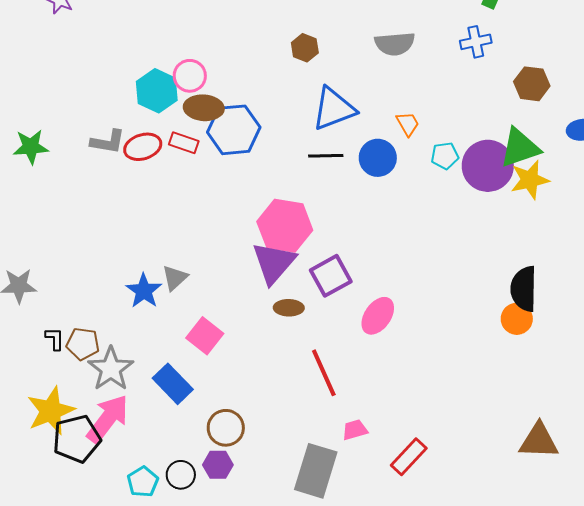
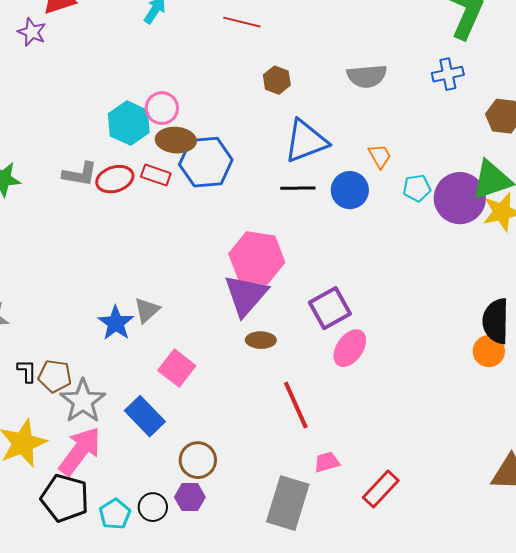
purple square: (331, 276) -> (330, 308), moved
black pentagon: (77, 439) -> (65, 498), moved, turned 30

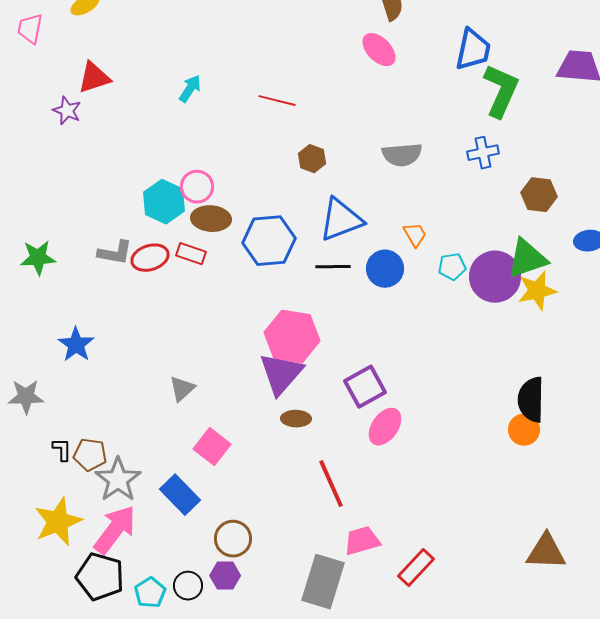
blue hexagon: (206, 162) -> (269, 241), moved
blue star: (116, 323) -> (76, 345), moved
pink trapezoid: (327, 462) -> (362, 541), size x1.4

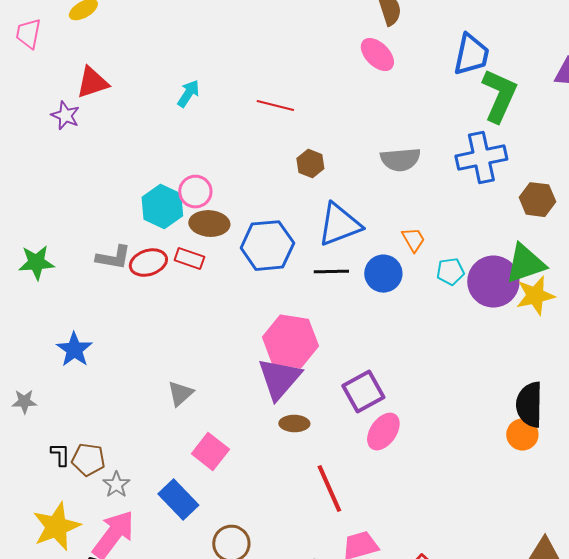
blue cross: (483, 153) -> (481, 158), size x1.6
gray star: (26, 397) -> (24, 402), size x0.7
gray star: (118, 480) -> (116, 485), size x0.6

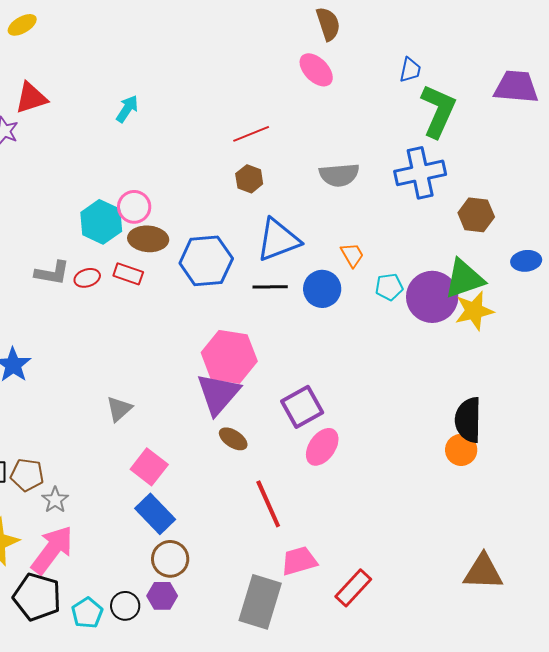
blue trapezoid: (471, 55) -> (410, 70), size x0.6
red line: (275, 106) -> (251, 134), moved, turned -36
red ellipse: (148, 263) -> (87, 278), size x0.7
brown ellipse: (294, 424) -> (233, 439), turned 32
blue rectangle: (178, 500) -> (155, 514), moved

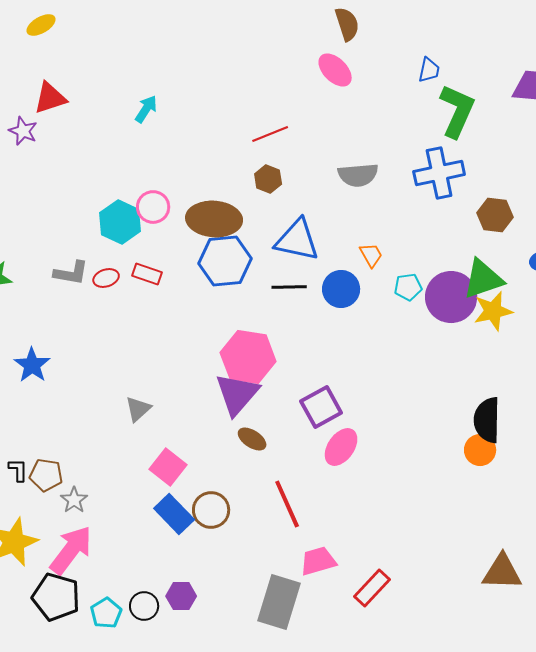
brown ellipse: (148, 239) -> (214, 219), moved, size x1.4
blue triangle: (278, 240) -> (297, 240), turned 33
brown circle: (170, 559) -> (211, 510), moved

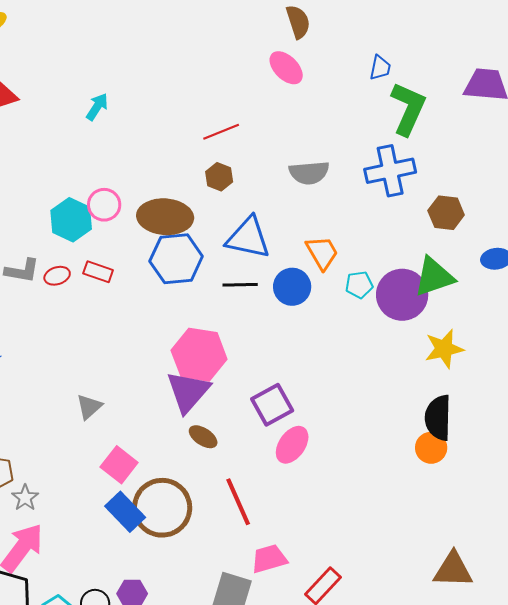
orange trapezoid: (371, 255) -> (322, 253), size x1.4
yellow star: (493, 311) -> (444, 349), moved
brown circle: (211, 510) -> (162, 508), size x1.6

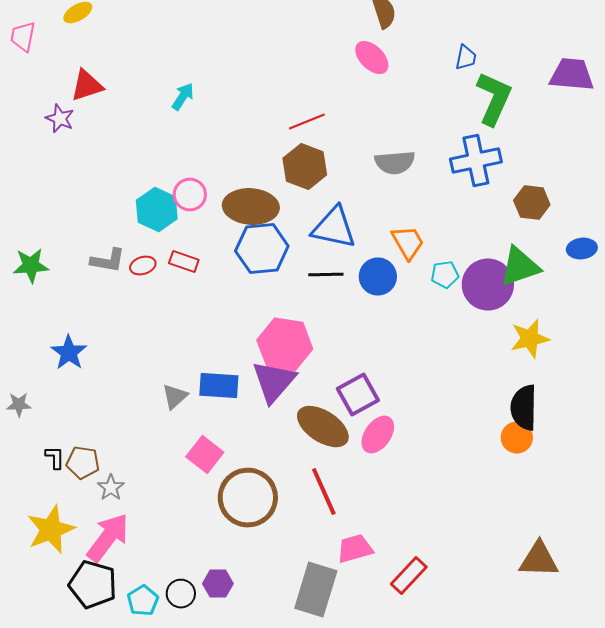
brown hexagon: (219, 177) -> (305, 167), size x1.6
brown ellipse: (203, 437) -> (323, 427), moved, size x1.8
blue rectangle: (125, 512) -> (219, 386), moved, turned -42

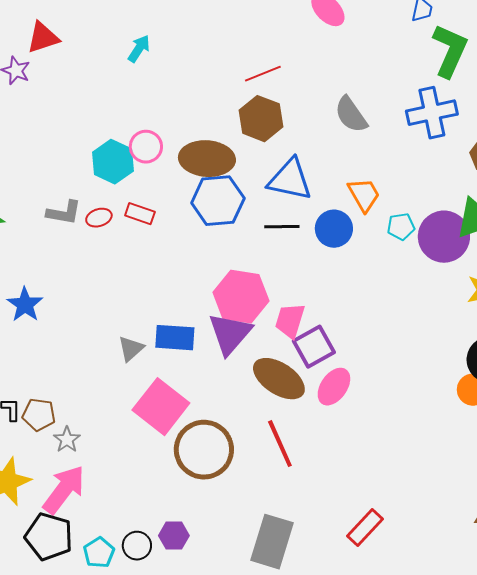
gray semicircle: (395, 163) -> (351, 115), turned 60
pink square: (205, 455) -> (161, 407), size x1.5
pink trapezoid: (355, 549) -> (290, 321), moved, turned -57

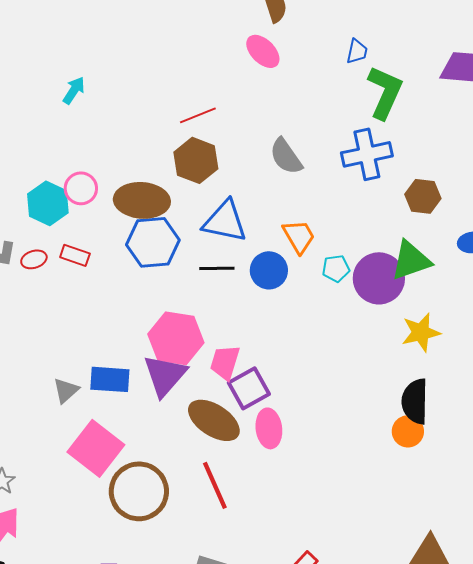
pink ellipse: (334, 387) -> (269, 428), turned -42

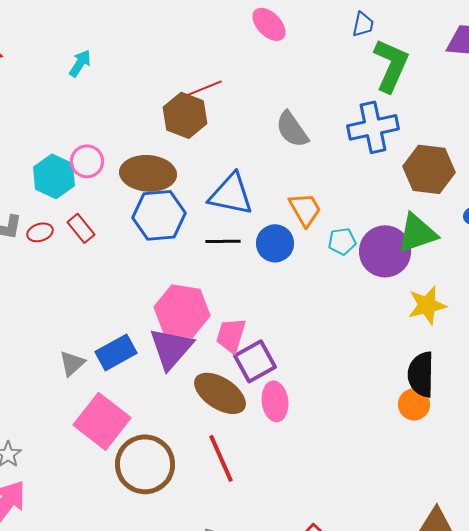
brown hexagon: (196, 160) -> (185, 115), moved
brown hexagon: (423, 196) -> (429, 169), size x1.4
red rectangle: (75, 255) -> (81, 228), turned 32
blue rectangle: (110, 379) -> (116, 352), turned -33

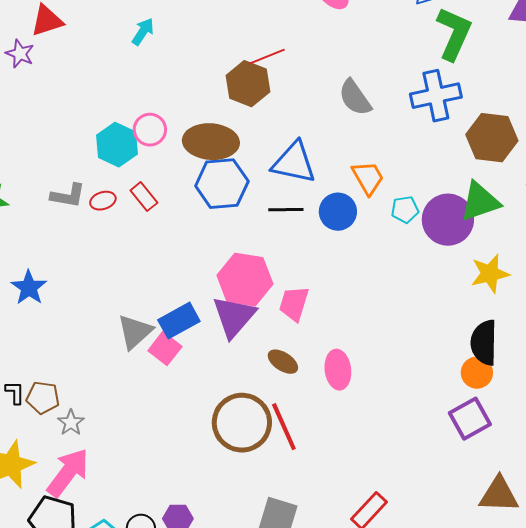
purple square: (255, 361) -> (470, 419), moved
gray triangle: (72, 363) -> (135, 332), size x1.4
brown ellipse: (220, 393) -> (283, 362), size x0.6
pink square: (102, 421) -> (165, 349), moved, size x0.6
brown circle: (145, 464) -> (242, 423), moved

